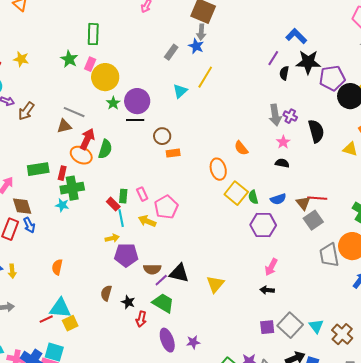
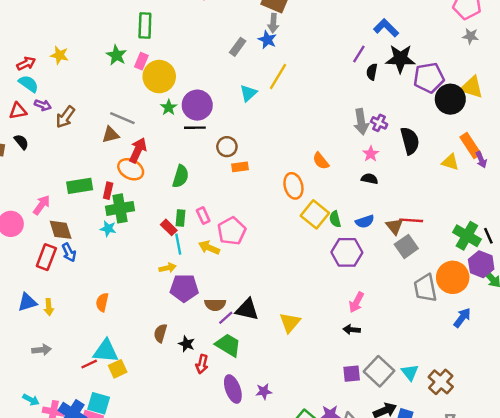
green semicircle: (105, 149) -> (181, 176), moved

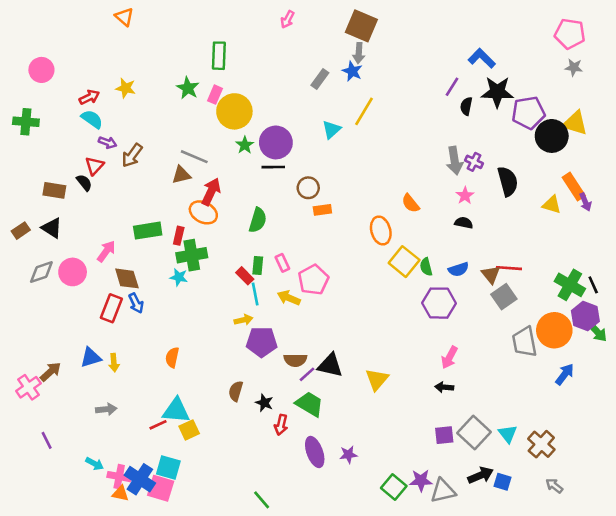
red triangle: (18, 111) -> (95, 166), moved, turned -36

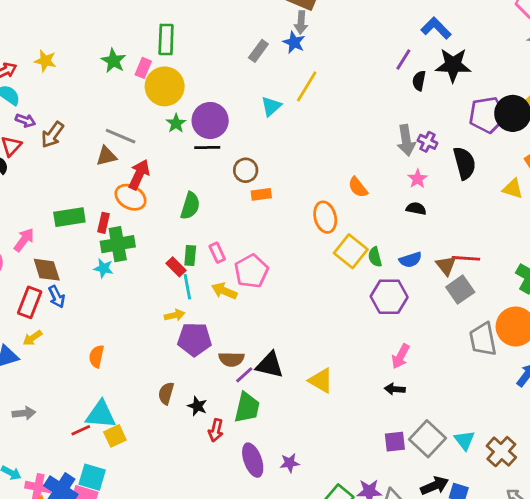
green rectangle: (219, 56) -> (166, 40), moved
purple pentagon: (528, 113) -> (487, 115), moved
yellow arrow: (114, 363) -> (32, 338), moved, turned 60
yellow triangle: (377, 379) -> (321, 381), turned -40
green trapezoid: (310, 404) -> (247, 408), turned 72

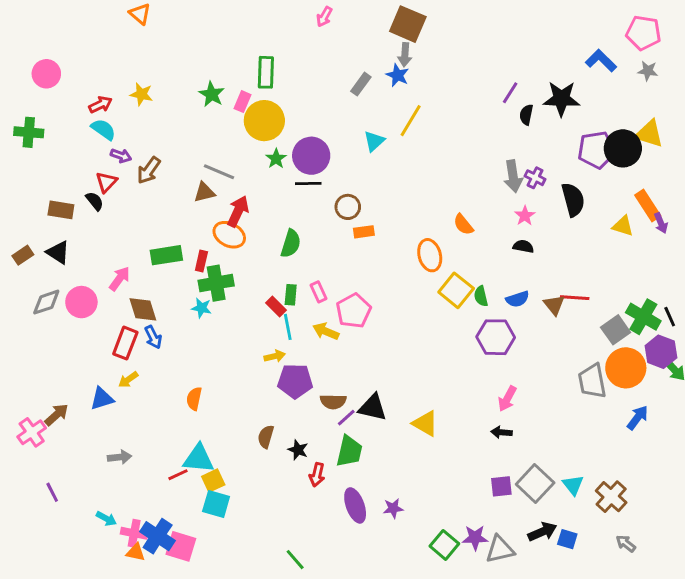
blue L-shape: (436, 28) -> (601, 61), moved
gray square: (460, 290) -> (616, 330), moved
cyan square: (92, 477) -> (216, 504), moved

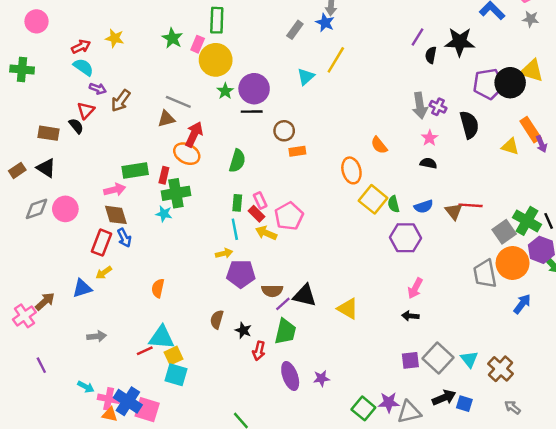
pink arrow: (119, 279) -> (115, 190), moved, turned 40
red rectangle: (276, 306) -> (256, 214), moved

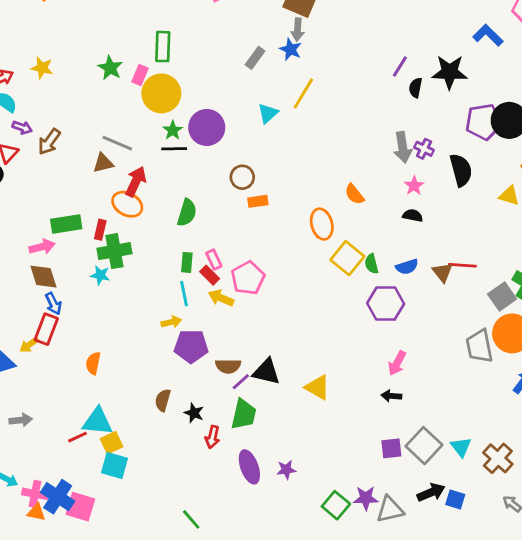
black line: (252, 112) -> (174, 149), moved
red rectangle: (101, 243) -> (46, 329), moved

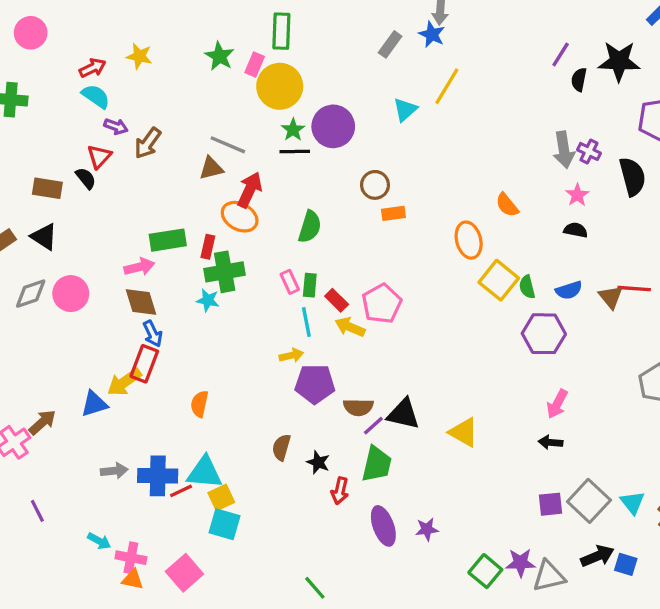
pink rectangle: (214, 260) -> (290, 282), moved
yellow arrow: (29, 345) -> (124, 382), size x1.5
blue cross: (58, 497) -> (158, 476), moved, turned -32
pink square: (80, 507) -> (184, 573), turned 32

